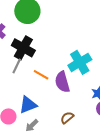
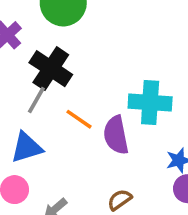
cyan cross: (80, 62) -> (150, 102), turned 30
blue triangle: (28, 105) -> (27, 147), moved

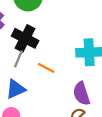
purple semicircle: (116, 135) -> (81, 94), moved

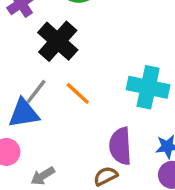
gray line: (18, 59) -> (36, 92), moved

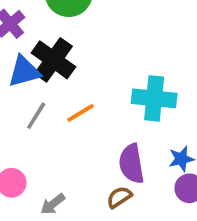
orange line: (78, 93) -> (80, 113), turned -68
blue triangle: (24, 113) -> (24, 72), moved

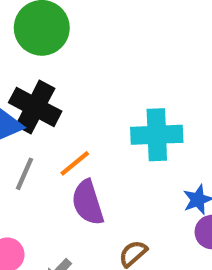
purple semicircle: (131, 164) -> (88, 202), moved

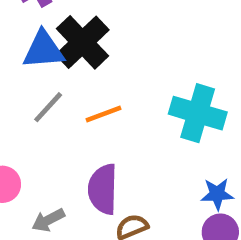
purple semicircle: (88, 202) -> (103, 189), moved

